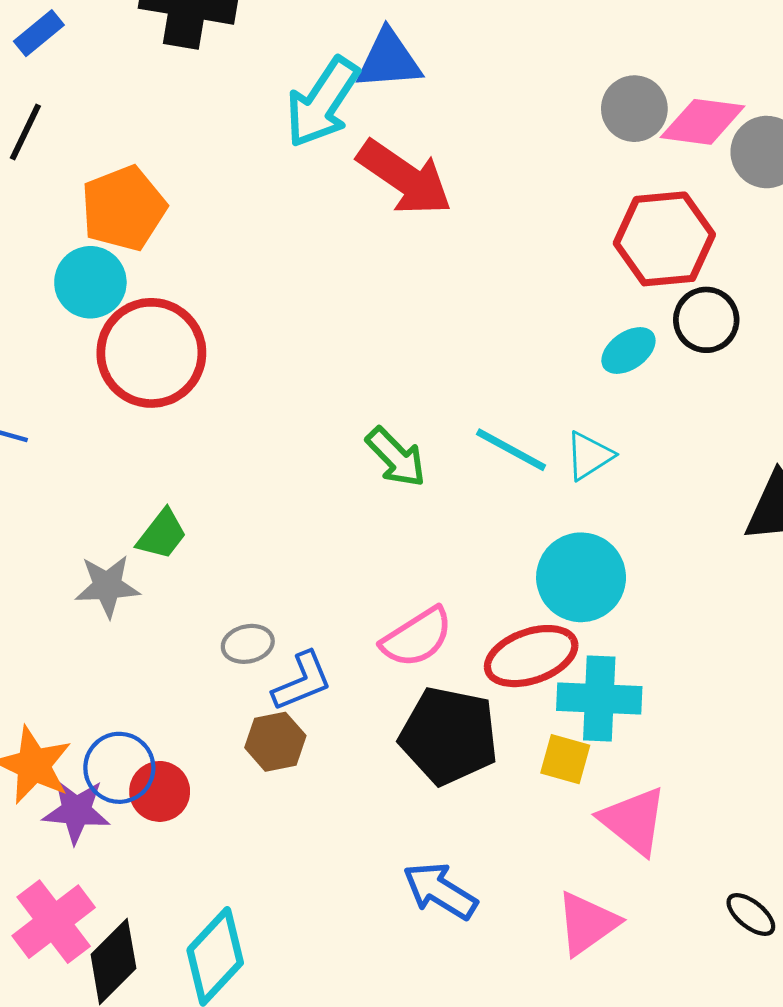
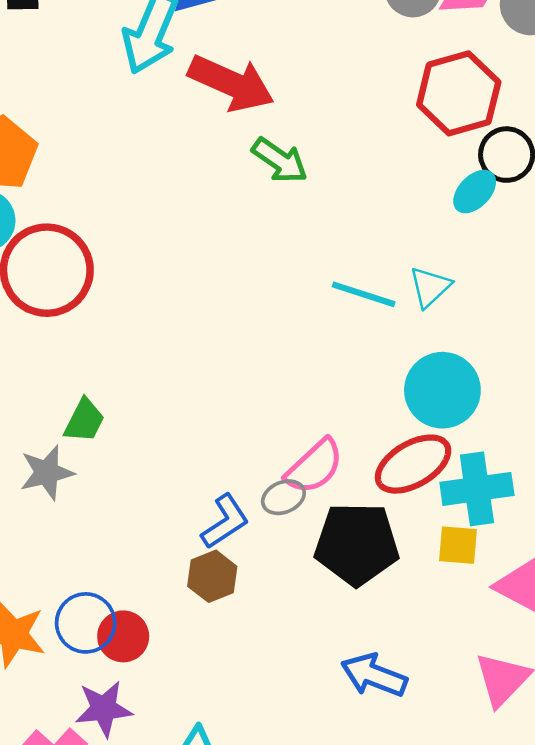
cyan ellipse: (628, 350) -> (475, 192), moved
green arrow: (396, 457) -> (280, 160), moved
gray ellipse: (248, 644) -> (283, 497), moved
purple star: (76, 811) -> (104, 709), moved

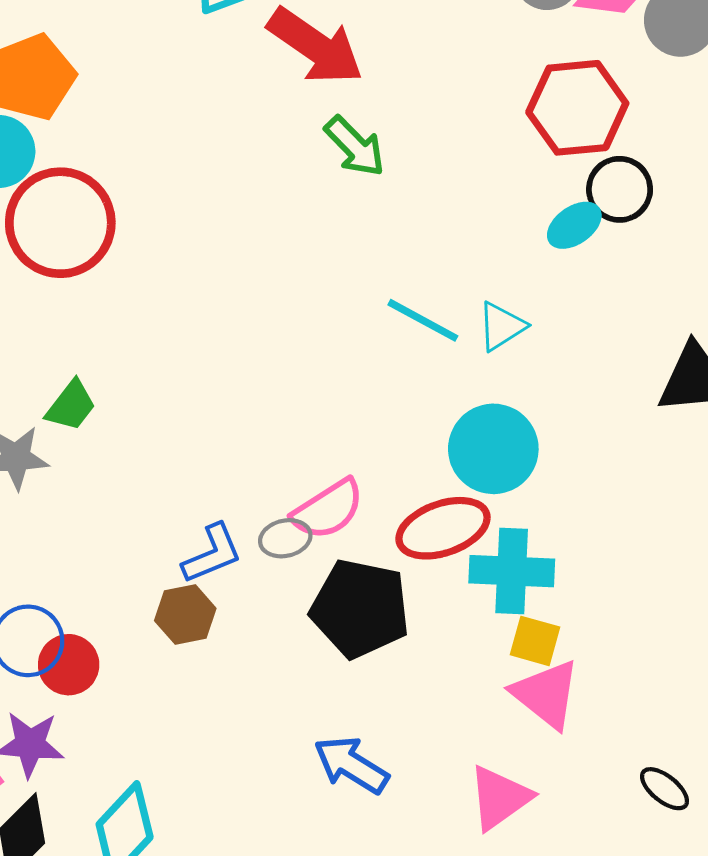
yellow square: (458, 545) -> (535, 641), moved

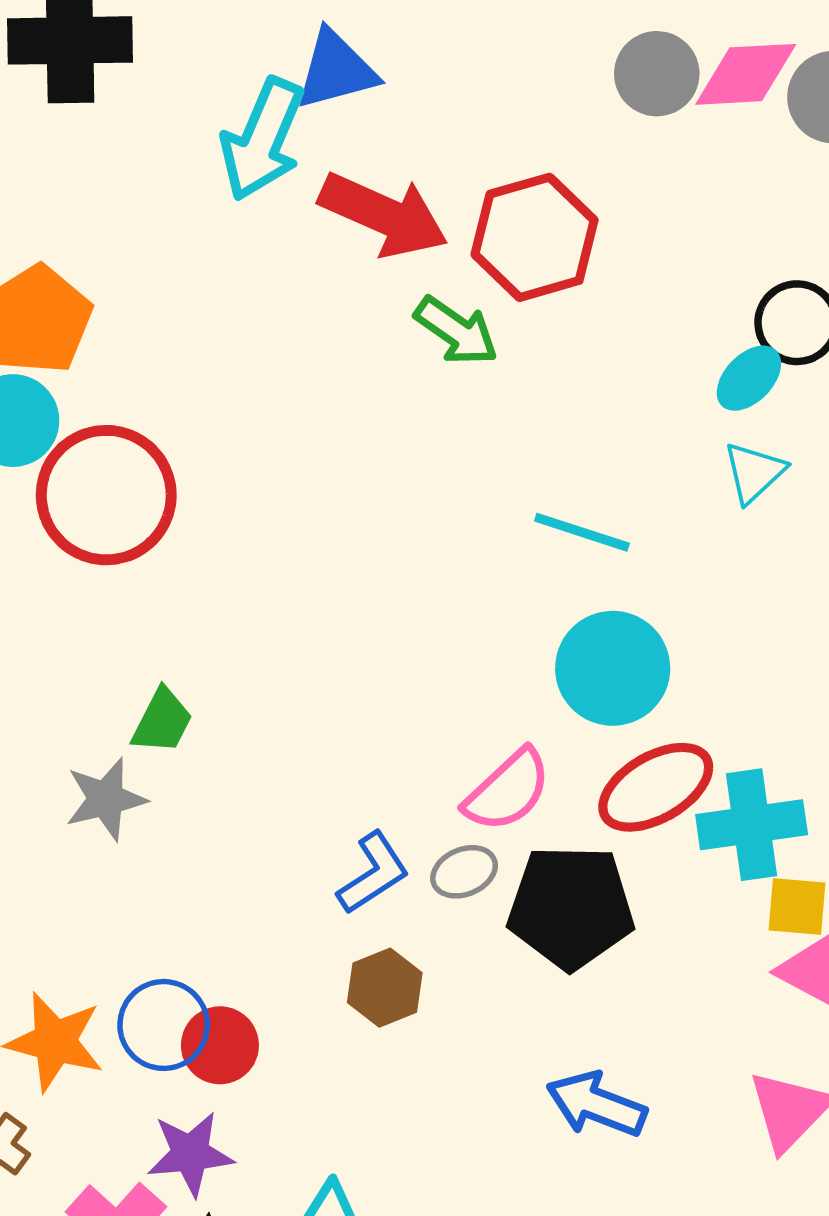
red hexagon: (577, 108) -> (535, 237), moved
cyan triangle: (502, 326) -> (754, 472), moved
cyan circle: (493, 449) -> (613, 668), moved
gray ellipse: (285, 538) -> (464, 872), moved
brown hexagon: (185, 615) -> (385, 988), moved

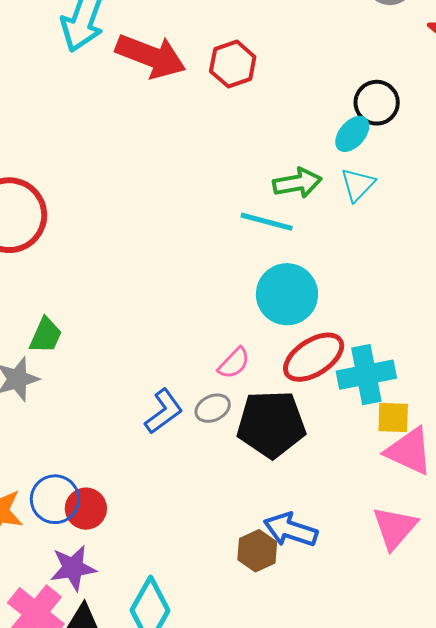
red hexagon: (535, 237) -> (233, 64), size x0.7
green arrow: (456, 331) -> (297, 183), moved, turned -42
pink semicircle: (508, 791) -> (234, 363), size x0.7
brown hexagon: (385, 988) -> (257, 551), moved

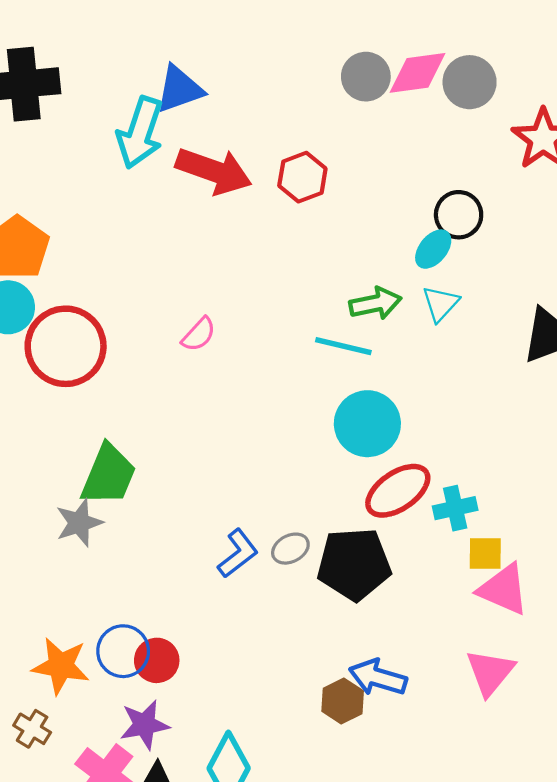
green trapezoid: (46, 335) -> (108, 475), size x1.6
pink semicircle: (234, 363) -> (199, 334), moved
cyan cross: (366, 375) -> (455, 508), size x0.7

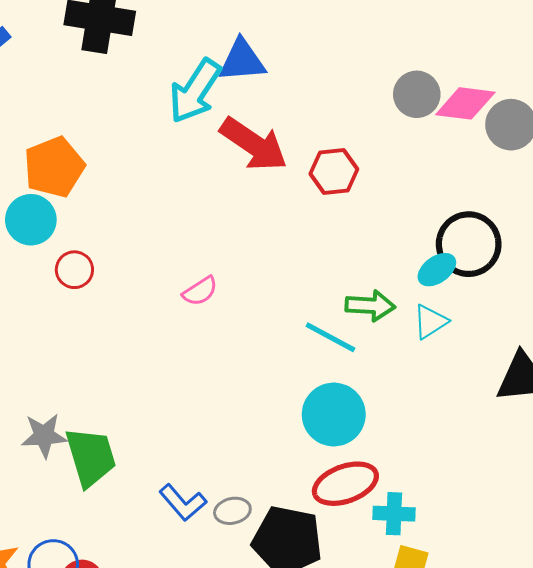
black circle: (459, 215) -> (469, 244), size x1.4
red circle: (66, 346) -> (74, 270), size x0.5
green trapezoid: (108, 475) -> (91, 457), moved, turned -54
blue L-shape: (238, 553) -> (183, 503), turned 72

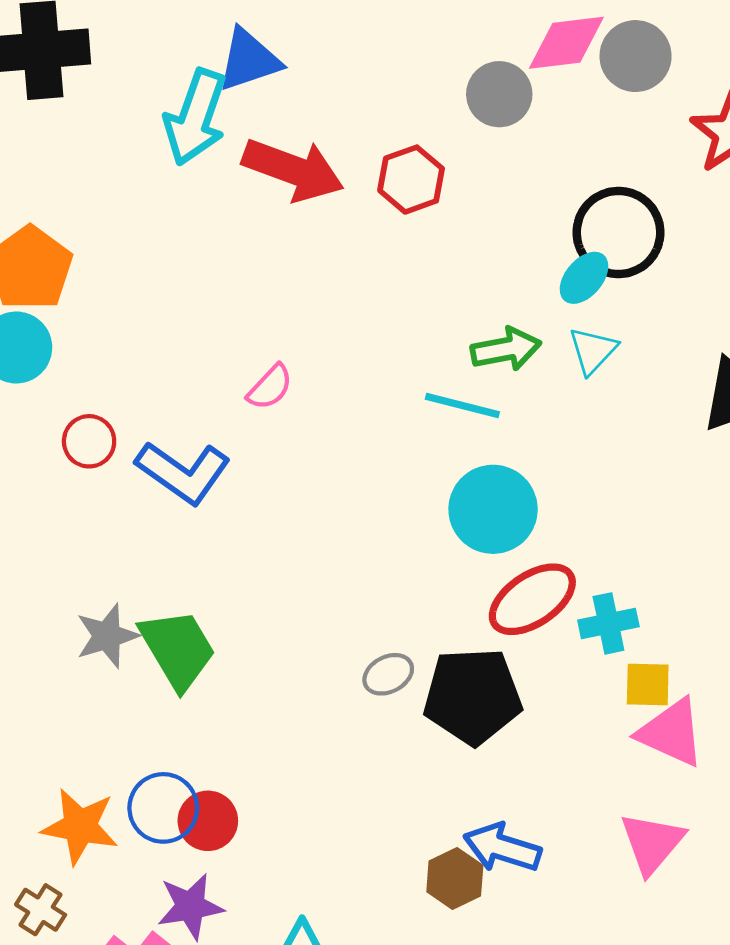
gray circle: (417, 94) -> (499, 94), moved
red circle: (74, 270) -> (89, 441), moved
blue L-shape: (183, 503) -> (183, 472), moved, size x1.4

